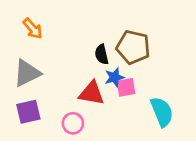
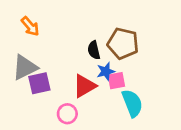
red triangle: (92, 93) -> (85, 86), turned -40
purple square: (28, 112) -> (39, 83), moved
cyan semicircle: (162, 112) -> (132, 103), moved

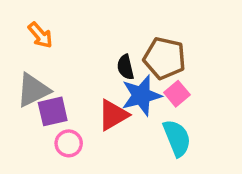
blue star: (106, 71) -> (141, 95), size x1.6
pink square: (116, 81) -> (177, 94), moved, turned -30
pink circle: (67, 114) -> (69, 143), moved

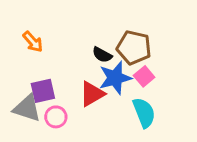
orange arrow: (40, 35) -> (33, 42), moved
black semicircle: (125, 67) -> (102, 55), turned -48
gray triangle: (33, 90) -> (27, 108), moved, turned 44

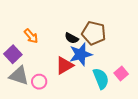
orange arrow: (33, 42) -> (31, 36), moved
pink square: (144, 76) -> (121, 74), moved
purple square: (43, 91) -> (13, 54), moved, turned -30

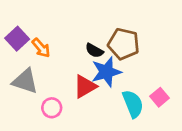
purple square: (13, 54) -> (17, 39), moved
gray triangle: (19, 76) -> (25, 81), moved

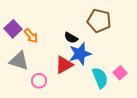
brown pentagon: (124, 44) -> (99, 21), moved

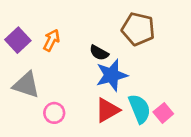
orange arrow: (31, 36) -> (51, 40), moved, turned -112
red triangle: (64, 65) -> (107, 110), moved
pink square: (120, 73) -> (163, 113), moved

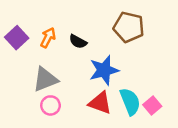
black semicircle: (99, 53) -> (78, 42), moved
gray triangle: (26, 85) -> (45, 79), moved, turned -40
red triangle: (107, 110) -> (100, 103), turned 50

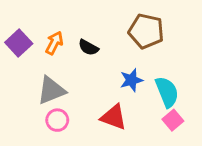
blue star: (104, 70) -> (131, 80), moved, size x0.7
cyan semicircle: (130, 102) -> (167, 92), moved

